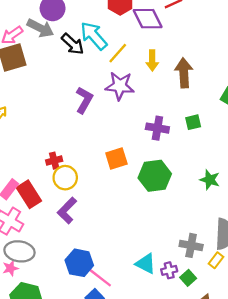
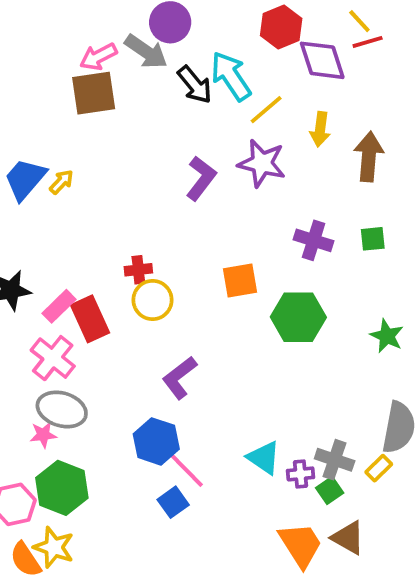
purple L-shape: (67, 210) -> (179, 378), moved
gray cross: (191, 245) -> (335, 460), moved

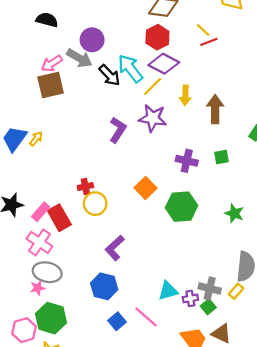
purple diamond: (322, 60) -> (164, 64), moved, turned -40
orange square: (240, 281) -> (146, 188), turned -30
cyan triangle: (264, 458) -> (168, 291), turned -45
pink line: (186, 469) -> (146, 317), moved

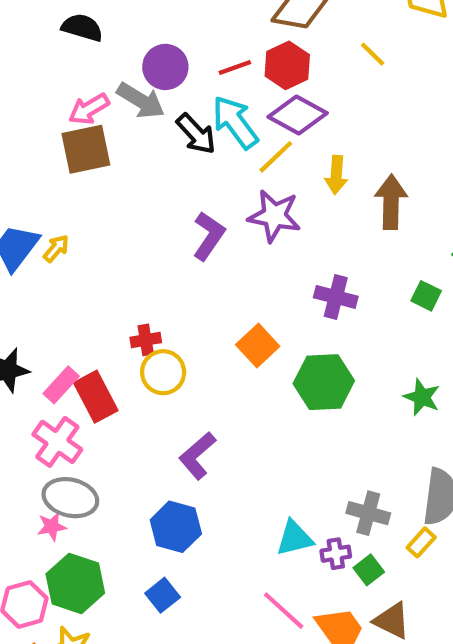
red line: (209, 42) -> (235, 68), moved
green square: (221, 157) -> (426, 296), moved, turned 35
gray cross: (210, 288) -> (368, 513), moved
pink line: (146, 317) -> (284, 611), moved
blue square: (117, 321) -> (163, 595), moved

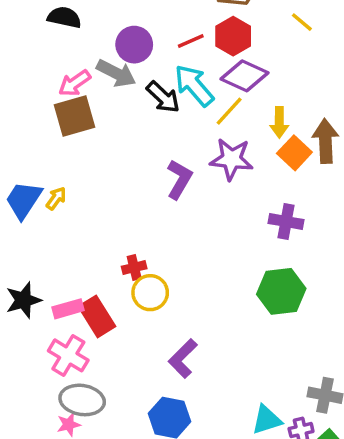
orange square: (258, 345) -> (294, 153), moved
pink rectangle: (61, 385) -> (68, 309), turned 36

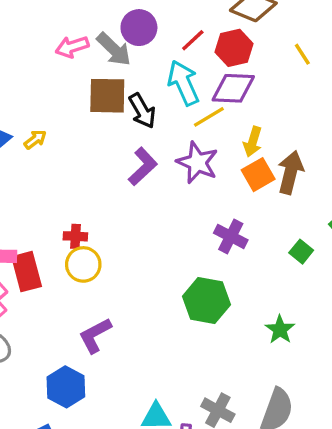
red line: (191, 41) -> (193, 40), turned -36
purple diamond: (244, 76) -> (233, 88), turned -39
black arrow: (163, 97) -> (142, 111), moved
brown square: (74, 116) -> (107, 96), moved
yellow arrow: (56, 198) -> (35, 139), moved

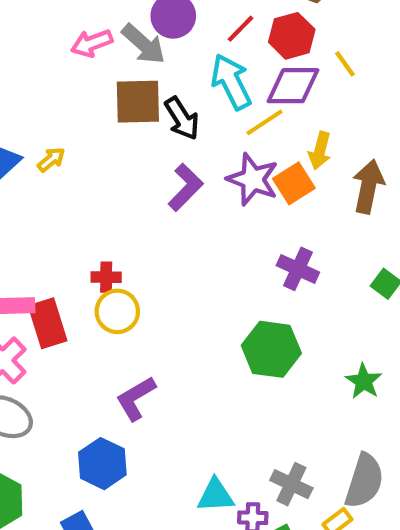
yellow line: (302, 54) -> (345, 64), moved
orange square: (258, 175) -> (294, 183), moved

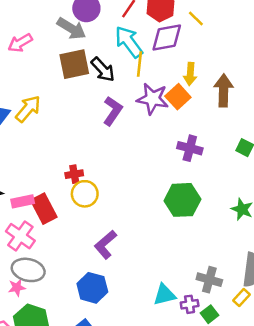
pink arrow: (92, 43) -> (20, 43), moved
yellow line: (265, 122) -> (140, 64), moved, turned -40
yellow arrow: (51, 160) -> (28, 109), size x1.6

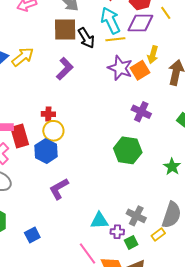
yellow line: (140, 64) -> (115, 39), turned 66
purple L-shape: (113, 111) -> (65, 69), moved
purple L-shape: (105, 245) -> (59, 189), moved
blue hexagon: (92, 288) -> (46, 151), moved

